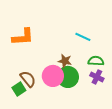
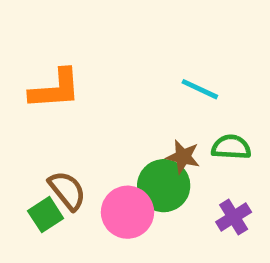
brown star: (65, 61) -> (183, 157), moved
pink circle: (53, 76) -> (128, 212), moved
purple cross: (97, 77) -> (234, 217), moved, turned 32

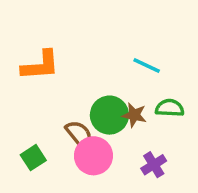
green circle: (164, 186) -> (109, 115), moved
brown semicircle: (67, 190) -> (79, 135), moved
purple cross: (234, 217) -> (154, 165), moved

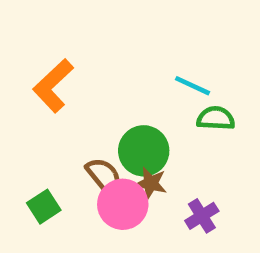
orange L-shape: (40, 65) -> (53, 86), turned 141
green semicircle: (170, 108) -> (216, 118), moved
brown star: (134, 115) -> (151, 183), moved

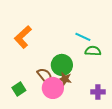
purple cross: (202, 216) -> (98, 92), moved, turned 32

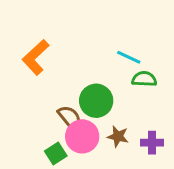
brown star: (65, 79) -> (118, 136), moved
green square: (19, 89) -> (56, 153), moved

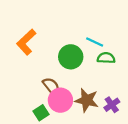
green circle: (96, 101) -> (71, 57), moved
brown star: (118, 136) -> (87, 100), size x1.5
purple cross: (152, 143) -> (112, 105), turned -35

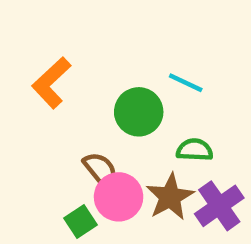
green semicircle: (106, 58) -> (195, 150), moved
brown star: (87, 100) -> (170, 197), turned 30
purple cross: (112, 105) -> (219, 206), size x1.5

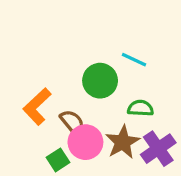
orange L-shape: (51, 83) -> (37, 107), moved

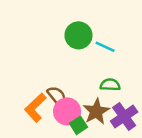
green circle: (100, 81) -> (78, 35), moved
orange L-shape: (37, 107) -> (35, 108), moved
green square: (58, 160) -> (78, 125), moved

